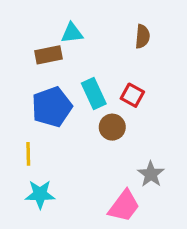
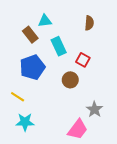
brown rectangle: (48, 55) -> (30, 35), turned 63
cyan rectangle: (94, 94) -> (59, 46), moved
yellow line: (28, 154) -> (18, 97), turned -56

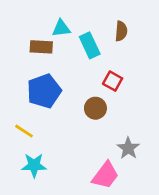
brown rectangle: (30, 35) -> (41, 47), turned -49
cyan rectangle: (59, 46) -> (90, 45), moved

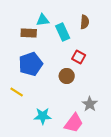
cyan star: (34, 165) -> (43, 116), moved

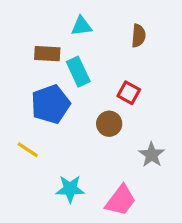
cyan triangle: (43, 20) -> (81, 26), moved
cyan rectangle: (63, 32) -> (78, 72), moved
gray star: (90, 104) -> (152, 155), moved

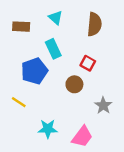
cyan triangle: (81, 26) -> (56, 18), turned 48
brown semicircle: (139, 36) -> (94, 24), size x1.5
brown rectangle: (47, 54) -> (21, 27), moved

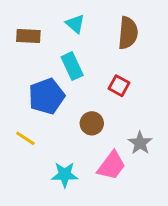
brown circle: (74, 84) -> (92, 123), moved
pink trapezoid: (82, 137) -> (111, 166), moved

